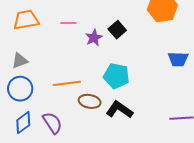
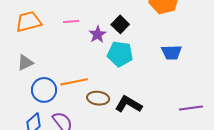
blue trapezoid: (178, 59) -> (172, 52), moved
cyan pentagon: (116, 76) -> (120, 54), moved
blue circle: (20, 89) -> (44, 90), moved

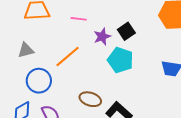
orange line: (74, 82) -> (68, 57), moved, turned -40

